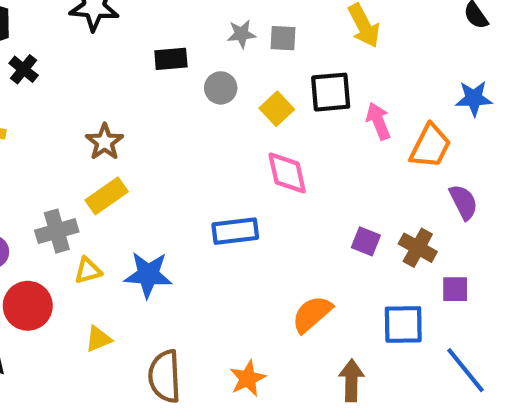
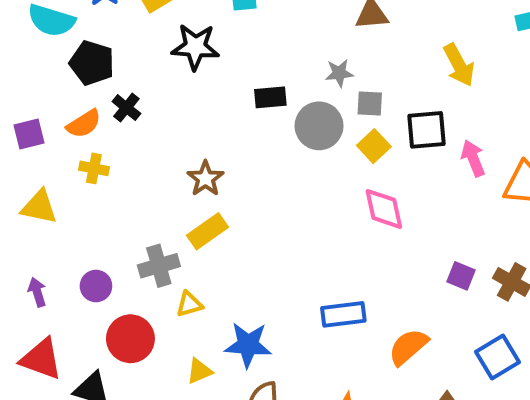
gray square: (283, 38) -> (370, 104), moved
gray circle: (221, 88) -> (319, 126), size x1.5
blue rectangle: (235, 231) -> (343, 314), moved
blue star: (148, 275) -> (248, 345), moved
blue square: (403, 324) -> (497, 357), turned -30

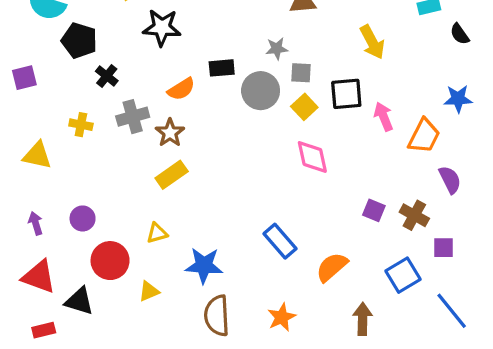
orange semicircle: (84, 124) -> (181, 89), moved
purple square: (29, 134) -> (24, 78), moved
gray cross: (159, 266) -> (133, 117), moved
blue rectangle: (343, 314) -> (280, 241), turned 56
yellow triangle: (199, 371) -> (149, 291), moved

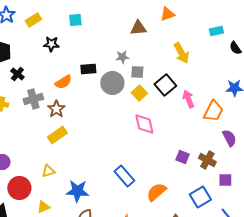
black star: (162, 28) -> (51, 44), size x0.7
black square: (346, 94) -> (165, 85), turned -35

